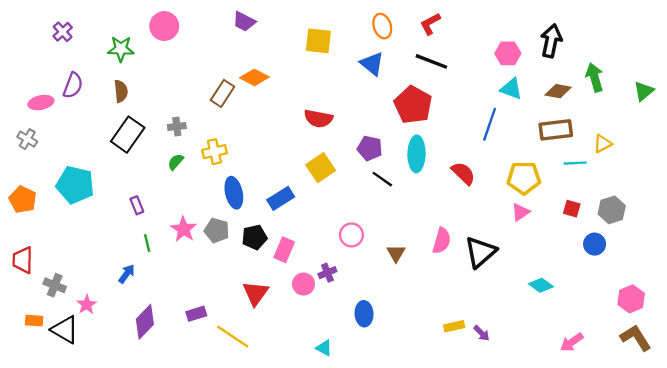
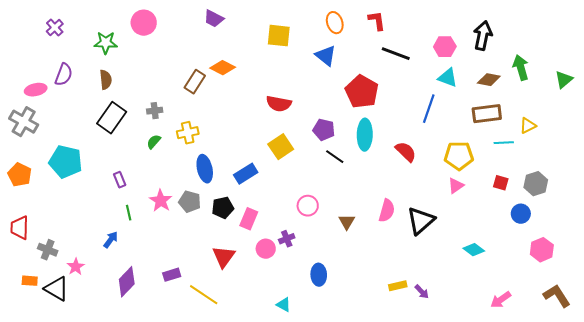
red L-shape: (430, 24) -> (377, 21), turned 110
black line: (431, 61) -> (396, 54), moved
gray cross: (27, 139) -> (24, 122), size x1.6
pink hexagon: (631, 299) -> (542, 250), moved

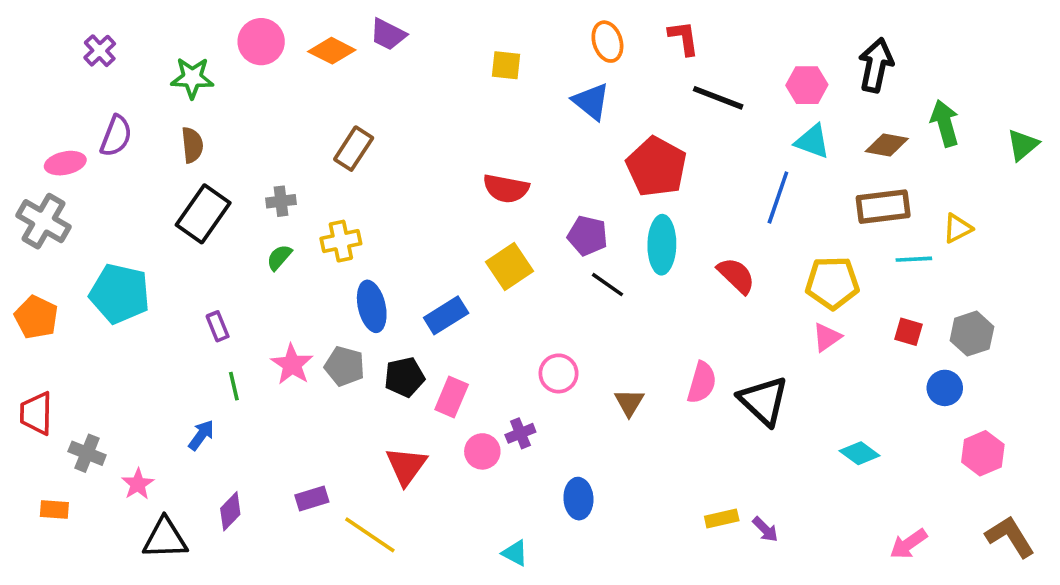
yellow square: (279, 36) -> (506, 65), size x0.7
orange diamond: (223, 68) -> (332, 51), moved
black triangle: (421, 221) -> (763, 401), turned -36
purple diamond: (127, 282) -> (230, 511), size x0.7
black triangle: (57, 289) -> (165, 538), moved, turned -32

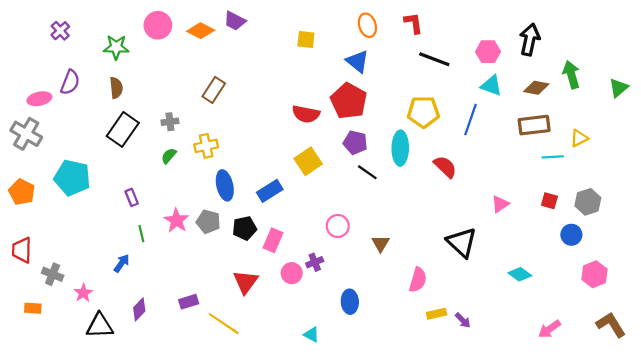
red pentagon: (656, 167) -> (349, 101), moved
yellow pentagon: (832, 283) -> (423, 112), moved
pink semicircle: (702, 383) -> (418, 280), moved

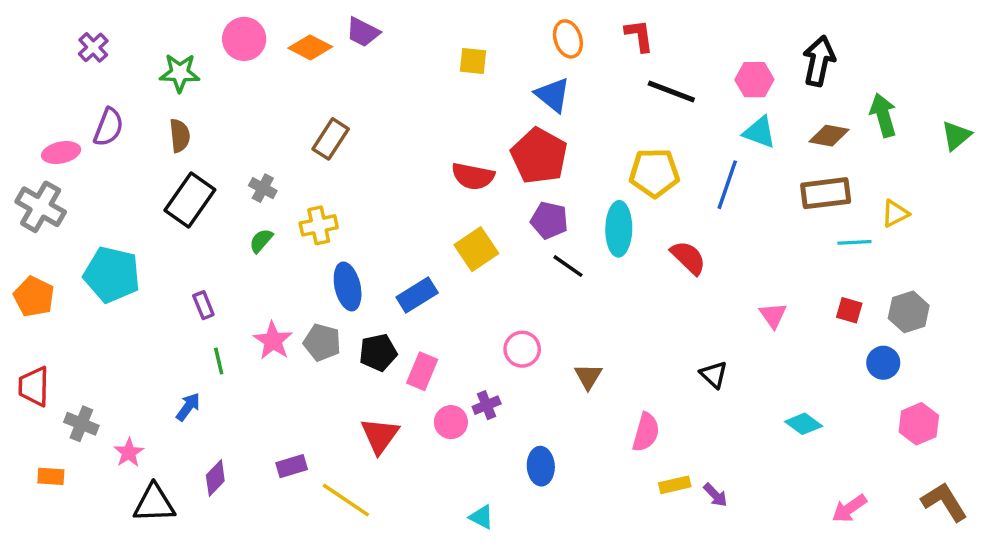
gray cross: (170, 122) -> (263, 188), turned 35
pink triangle: (500, 204) -> (773, 315), turned -30
black triangle: (462, 242) -> (714, 375), size x0.6

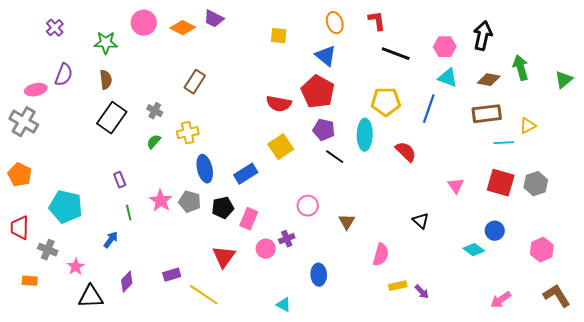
cyan pentagon: (112, 275) -> (66, 207), moved
red square: (849, 310) -> (501, 183), size x1.8
blue circle: (883, 363) -> (495, 231), moved

